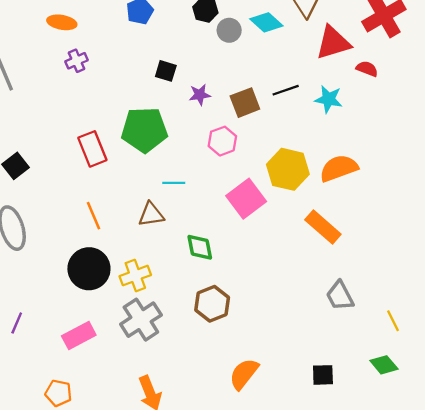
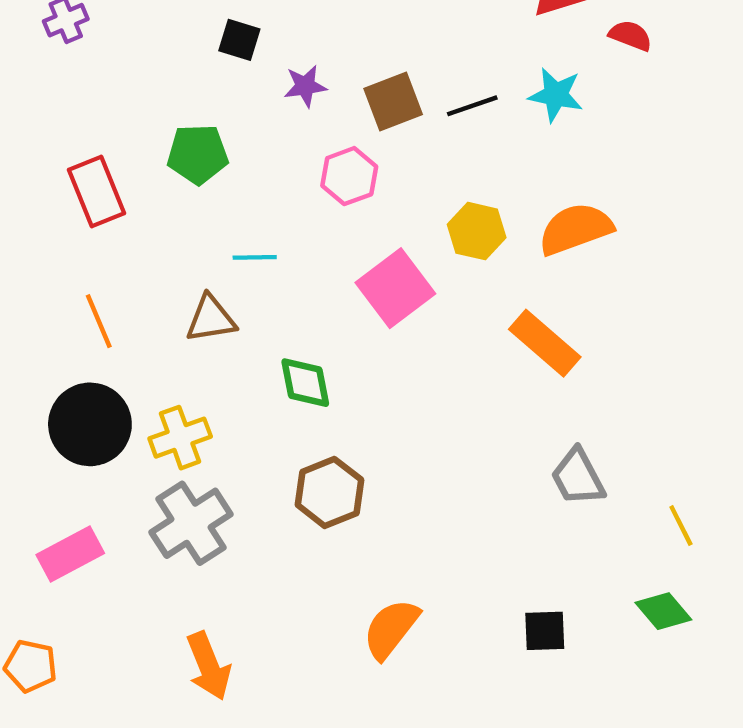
black line: (286, 90) -> (472, 106), moved
green pentagon: (144, 130) -> (198, 154), size x0.7
yellow hexagon: (288, 169) -> (477, 231), size x0.7

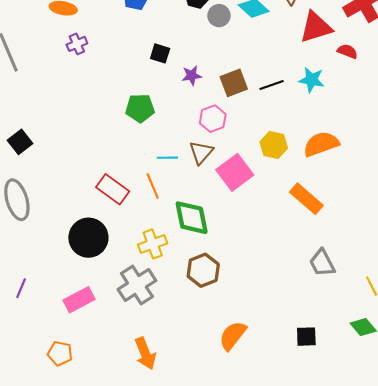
red rectangle: (97, 191) -> (113, 189), moved, turned -32
brown triangle: (211, 319) -> (201, 152), moved, turned -40
orange line: (99, 321) -> (153, 186), moved
green diamond: (305, 383) -> (192, 218), size x1.4
yellow cross: (180, 438) -> (153, 244), moved

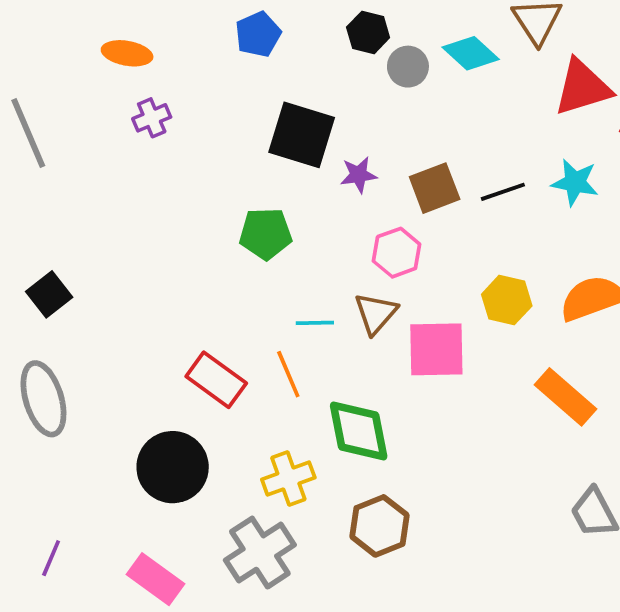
black square: (160, 53) -> (302, 135), size x1.8
pink square: (235, 172) -> (436, 349), turned 36
pink rectangle: (79, 300) -> (155, 579), turned 64

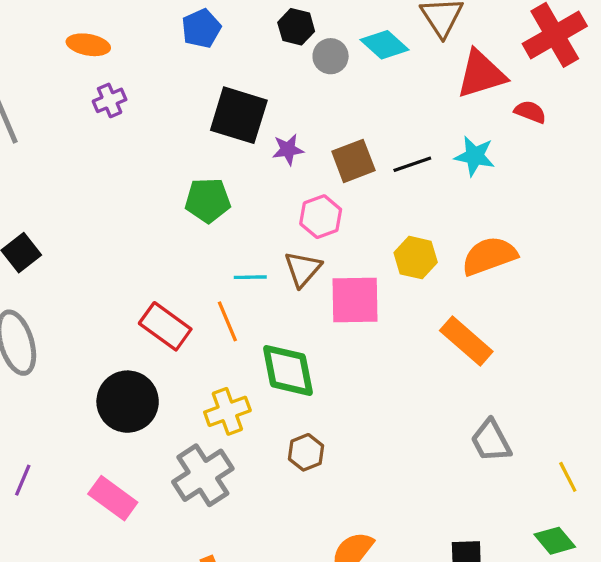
brown hexagon: (379, 526) -> (306, 452), size x0.7

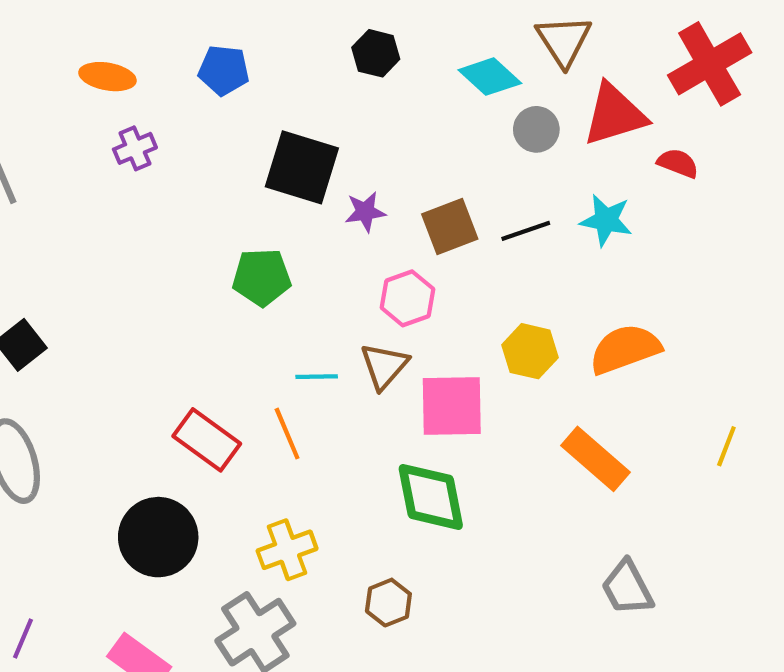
blue pentagon: (201, 28) -> (224, 70), moved, turned 30
gray circle: (331, 56) -> (536, 129), moved
green diamond: (288, 370) -> (431, 497), moved
yellow line: (568, 477) -> (726, 446), moved, turned 48

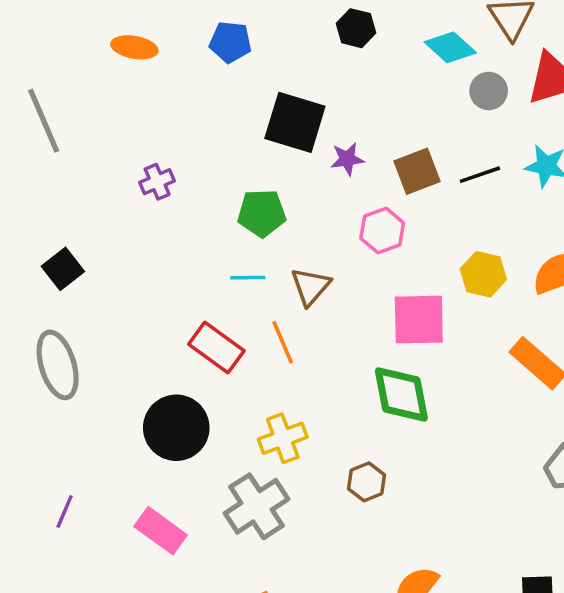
purple cross: (135, 148) -> (157, 182), moved
brown triangle: (384, 366) -> (311, 286), moved
cyan line: (317, 377) -> (248, 278), moved

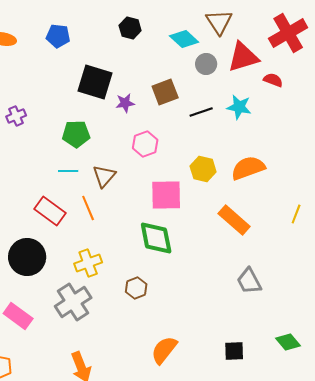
brown square: (417, 171) -> (165, 92), moved

